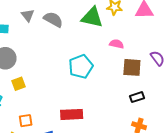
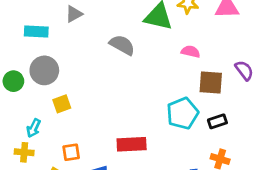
gray triangle: (28, 15) -> (74, 14), turned 40
gray semicircle: (53, 19) -> (122, 45), moved
cyan pentagon: (81, 66) -> (183, 113), moved

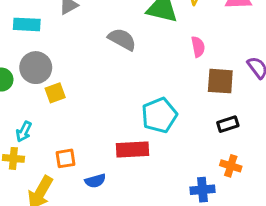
pink semicircle: (191, 52) -> (198, 47), turned 66
yellow square: (62, 104) -> (55, 93), moved
cyan pentagon: (183, 113) -> (159, 115), moved

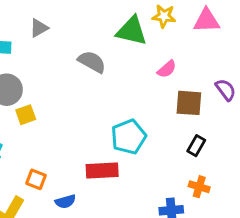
pink semicircle: (198, 47) -> (167, 69), turned 60
black rectangle: (228, 124) -> (196, 146), turned -42
orange square: (65, 158) -> (36, 179), turned 30

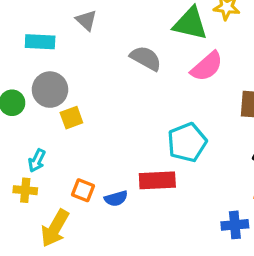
gray triangle: (39, 28) -> (86, 20), turned -48
pink semicircle: (167, 69) -> (207, 66), moved, size x1.5
blue semicircle: (65, 201) -> (116, 198), moved

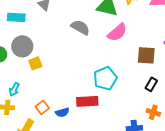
orange square: (83, 190) -> (42, 107), turned 32

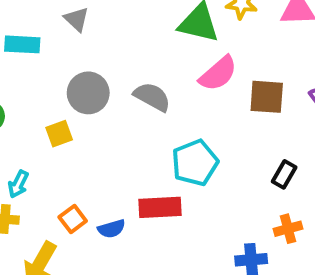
gray semicircle: (80, 27) -> (152, 97), moved
gray circle: (22, 46) -> (88, 93), moved
brown square: (146, 55) -> (267, 97), moved
orange cross: (153, 112) -> (288, 229), turned -32

